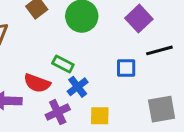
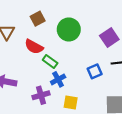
blue square: (126, 68) -> (95, 71), turned -32
red semicircle: (37, 83) -> (34, 47), moved

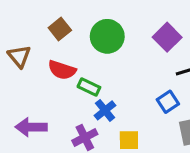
blue square: (95, 71) -> (168, 102), moved

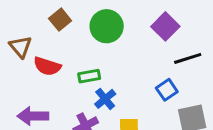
red semicircle: (62, 70) -> (47, 66), moved
green rectangle: (89, 87) -> (89, 76), turned -35

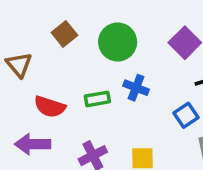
red semicircle: (47, 66) -> (50, 107), moved
blue cross: (105, 99) -> (136, 88), moved, turned -30

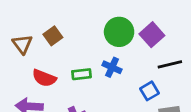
brown square: (64, 34) -> (53, 36), moved
green circle: (118, 42) -> (119, 32), moved

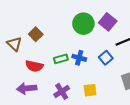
blue cross: (112, 67) -> (79, 58), moved
blue square: (149, 91) -> (106, 58), moved

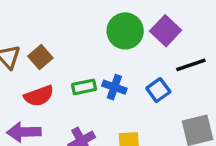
brown square: (36, 34) -> (40, 57), moved
red semicircle: (34, 66) -> (39, 96), turned -36

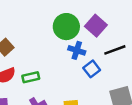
green rectangle: (84, 87) -> (31, 77), moved
blue cross: (114, 87) -> (77, 50), moved

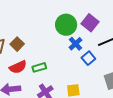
blue cross: (77, 50) -> (76, 44), turned 32

